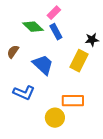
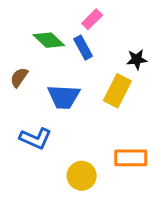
pink rectangle: (54, 13) -> (92, 19), moved
blue trapezoid: (43, 65) -> (64, 97), turned 140
orange rectangle: (73, 101) -> (131, 158), moved

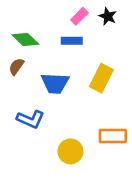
green diamond: (49, 40) -> (25, 39), moved
blue rectangle: (83, 48) -> (72, 41), turned -60
black star: (137, 59) -> (108, 16), moved, turned 30

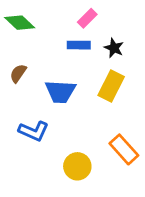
black star: (108, 16) -> (114, 48), moved
green diamond: (25, 39) -> (20, 23), moved
orange rectangle: (113, 136) -> (124, 149), turned 48

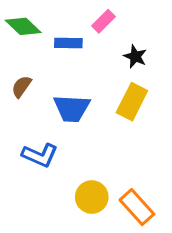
blue rectangle: (79, 45) -> (68, 43), moved
orange rectangle: (124, 149) -> (137, 207), moved

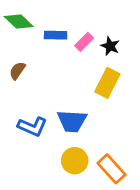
pink rectangle: (103, 21) -> (84, 42), moved
blue trapezoid: (72, 108) -> (72, 121), moved

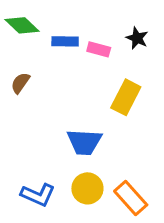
pink rectangle: (84, 42) -> (99, 49), turned 60
black star: (110, 46) -> (137, 38), moved
blue L-shape: (32, 127) -> (38, 195), moved

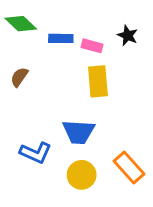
yellow rectangle: (126, 97) -> (98, 81), moved, turned -32
blue L-shape: (38, 195) -> (36, 153), moved
orange rectangle: (131, 198) -> (129, 167), moved

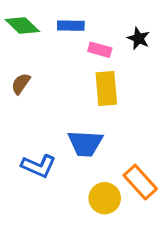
blue rectangle: (61, 38) -> (71, 26), moved
yellow circle: (82, 175) -> (105, 198), moved

